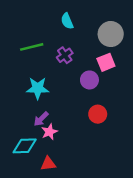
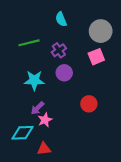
purple circle: (89, 80) -> (64, 73), moved

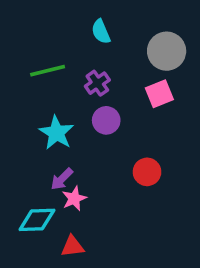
cyan star: (34, 80) -> (56, 133), turned 30

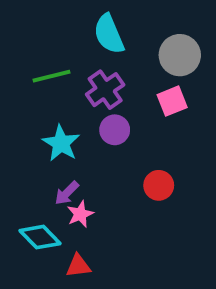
cyan semicircle: (101, 32) -> (109, 34), size x1.5
purple cross: (97, 83) -> (105, 90), size x1.4
cyan diamond: (37, 220) -> (40, 237), turned 48

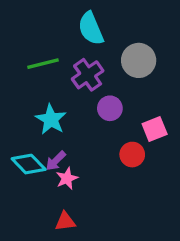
gray circle: (180, 55) -> (139, 60), moved
pink square: (172, 101) -> (155, 129), moved
purple circle: (115, 130) -> (110, 108), moved
cyan diamond: (40, 237) -> (29, 164), moved

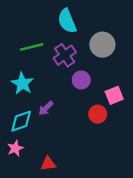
cyan star: (51, 119) -> (22, 83), moved
purple arrow: (56, 161) -> (46, 108), moved
cyan diamond: (29, 164) -> (21, 121), turned -65
pink star: (67, 178) -> (15, 148), moved

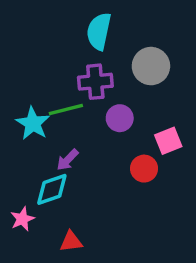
cyan semicircle: (67, 21) -> (99, 31), turned 35
green line: (32, 47) -> (66, 109), moved
purple cross: (65, 55) -> (95, 82), turned 30
cyan diamond: (21, 121) -> (52, 189), moved

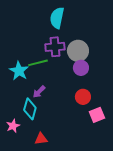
gray circle: (151, 66) -> (78, 51), moved
purple circle: (120, 118) -> (81, 68), moved
pink square: (168, 141) -> (97, 115), moved
cyan diamond: (52, 189) -> (30, 109), turned -55

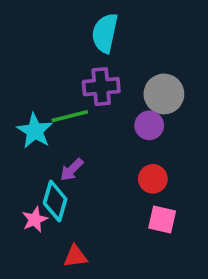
gray circle: (78, 51) -> (164, 94), moved
pink square: (97, 115) -> (162, 219), moved, turned 35
pink star: (13, 126) -> (35, 219), moved

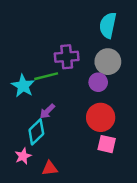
cyan semicircle: (105, 33) -> (108, 25), moved
red circle: (153, 179) -> (101, 117), size x1.5
cyan diamond: (55, 201) -> (36, 132), turned 30
pink star: (35, 219) -> (23, 156), moved

